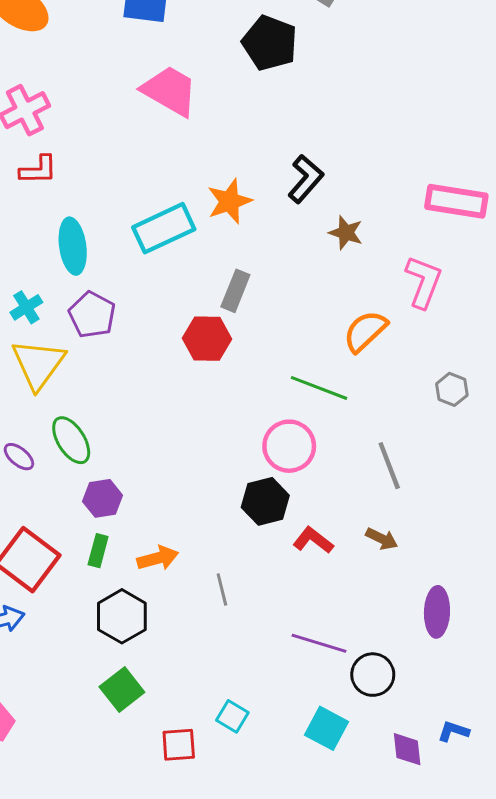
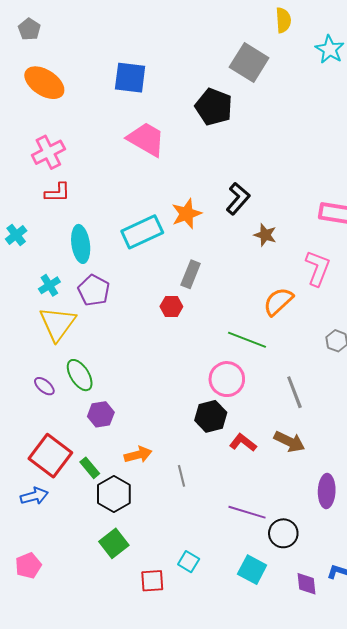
red hexagon: (207, 339) -> (171, 306), size x0.7
brown arrow: (382, 539) -> (289, 442), size x1.4
green rectangle: (98, 551) -> (90, 468), moved, turned -55

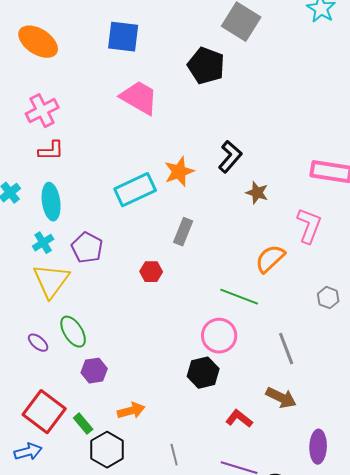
cyan ellipse: (81, 244) -> (51, 202), moved
red hexagon: (171, 306) -> (151, 272), moved
red L-shape: (243, 443) -> (239, 419), moved
gray line: (181, 476) -> (174, 455), moved

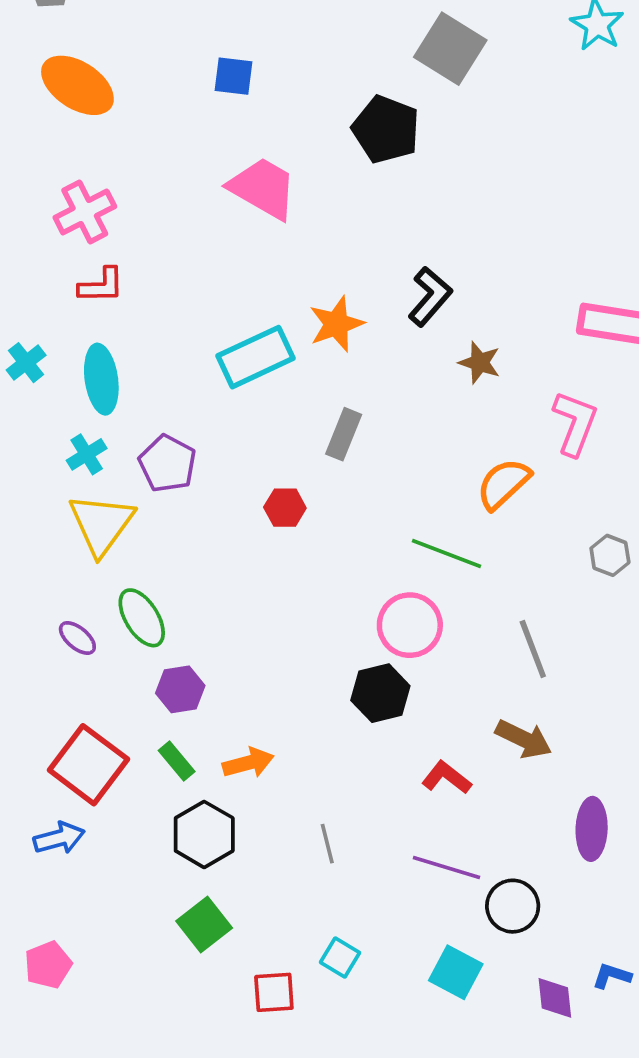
blue square: (123, 37) -> (234, 76), size x0.7
green rectangle: (83, 424) -> (177, 761), moved

